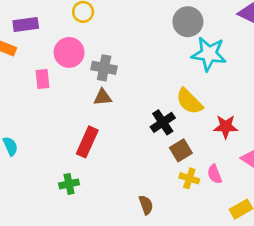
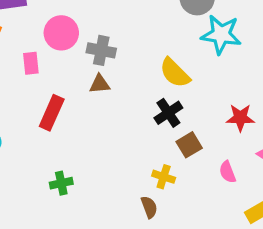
yellow semicircle: (189, 101) -> (175, 73), moved
red rectangle: (87, 142) -> (52, 113), moved
yellow cross: (189, 178) -> (164, 177), moved

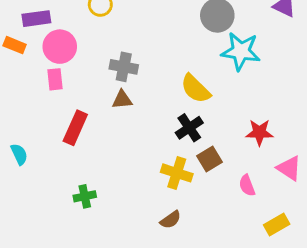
pink circle: (61, 33) -> (60, 47), moved
yellow cross: (164, 177) -> (177, 173), moved, size x1.4
brown semicircle: (149, 207) -> (171, 220), turned 75

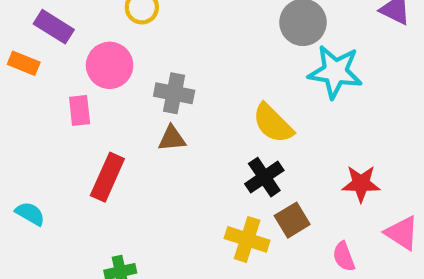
purple rectangle: (36, 19) -> (54, 27), turned 40
pink circle: (60, 47) -> (110, 65), moved
cyan semicircle: (19, 154) -> (30, 214), turned -35

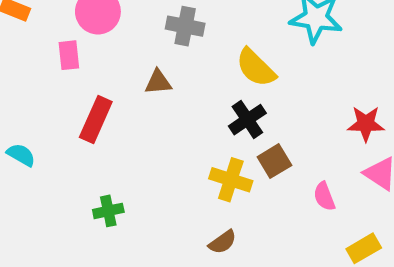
gray cross: (174, 93) -> (185, 26), moved
red star: (361, 184) -> (366, 124), moved

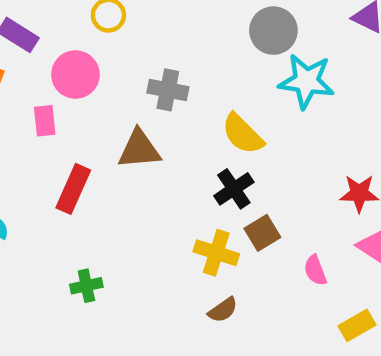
brown triangle: (158, 82) -> (139, 149), size x1.5
brown semicircle: (222, 242) -> (223, 310), moved

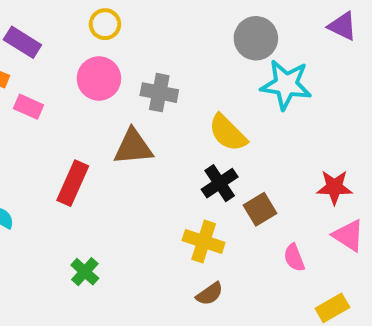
pink circle: (75, 75) -> (99, 78), moved
pink rectangle: (45, 121) -> (29, 107), moved, turned -60
brown square: (262, 233) -> (260, 209), moved
green cross: (86, 286) -> (85, 272), turned -36

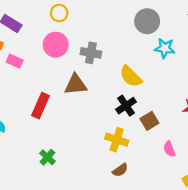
cyan star: (286, 85) -> (165, 48), size x0.7

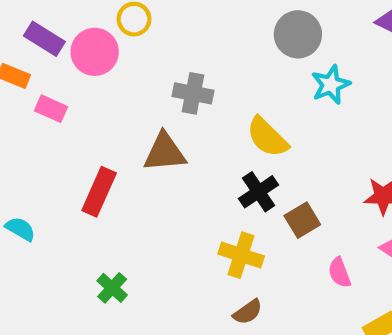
pink circle: (56, 45) -> (95, 52), moved
cyan star: (165, 48) -> (331, 85), turned -30

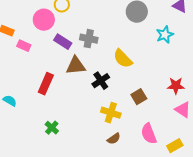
purple rectangle: (44, 39) -> (63, 42), moved
cyan star: (331, 85) -> (165, 35), moved
black cross: (259, 192) -> (101, 81), moved
pink semicircle: (339, 273) -> (149, 134), moved, size x1.5

